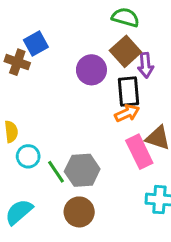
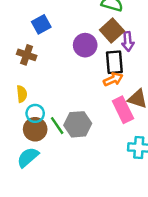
brown cross: (17, 62) -> (27, 55), moved
brown circle: (79, 212) -> (35, 129), moved

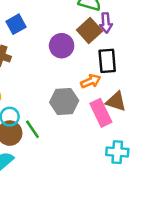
purple arrow: (128, 41) -> (106, 23), moved
black rectangle: (114, 62) -> (107, 61), moved
gray hexagon: (78, 124) -> (64, 101), moved

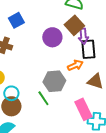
purple arrow: (106, 23) -> (83, 36), moved
pink rectangle: (101, 113) -> (83, 109), moved
green line: (32, 129) -> (43, 98), moved

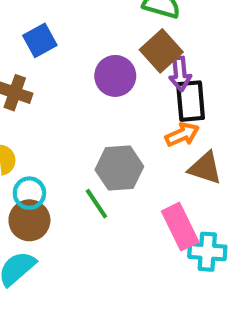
orange arrow: (75, 65) -> (182, 135), moved

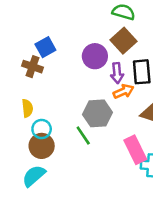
blue square: (40, 40) -> (45, 47), moved
purple arrow: (180, 74) -> (117, 73), moved
orange arrow: (182, 135) -> (123, 91), moved

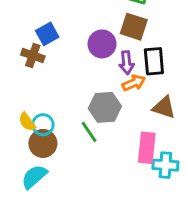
brown square: (123, 41) -> (134, 27), turned -30
yellow semicircle: (27, 108) -> (27, 122), moved, turned 150
pink rectangle: (135, 150) -> (147, 148), turned 32

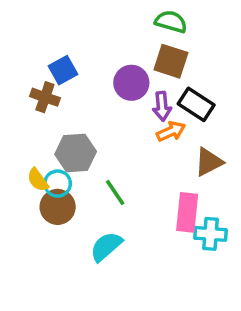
black rectangle: (154, 61) -> (196, 104), turned -52
gray hexagon: (105, 107) -> (76, 153), moved
brown triangle: (164, 107) -> (209, 162), turned -45
cyan semicircle: (34, 177) -> (106, 247), moved

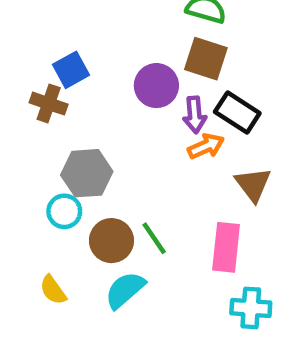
brown triangle: (209, 162) -> (253, 184), turned -40
yellow semicircle: (38, 180) -> (53, 290), moved
green line: (115, 193) -> (154, 238), moved
brown circle: (58, 207) -> (111, 241), moved
cyan cross: (211, 234) -> (251, 308), moved

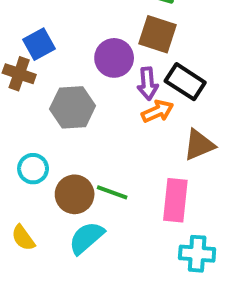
gray hexagon: (87, 173) -> (73, 107), moved
brown triangle: (253, 184) -> (199, 145), turned 44
green line: (154, 238) -> (112, 192), turned -36

